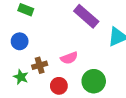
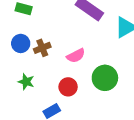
brown cross: (40, 65) -> (42, 48), moved

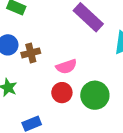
red circle: (68, 87) -> (62, 93), moved

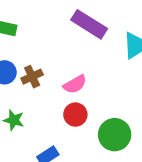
green circle: (95, 95) -> (115, 135), moved

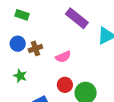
red circle: (75, 115) -> (65, 85), moved

